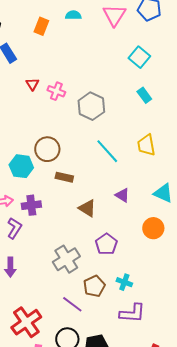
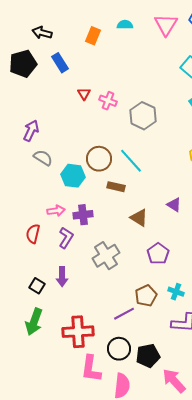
cyan line: (107, 151) -> (131, 161), moved
gray cross: (66, 259) -> (106, 256), moved
purple line: (72, 304) -> (124, 314), turned -65
red cross: (26, 322) -> (78, 332), turned 32

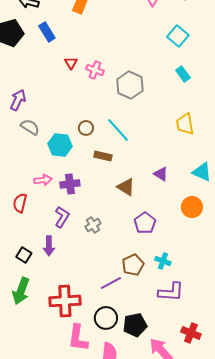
brown circle: (99, 159) -> (86, 128), size x0.6
purple L-shape: (66, 238) -> (62, 217), moved
gray cross: (106, 256) -> (93, 225), size x0.6

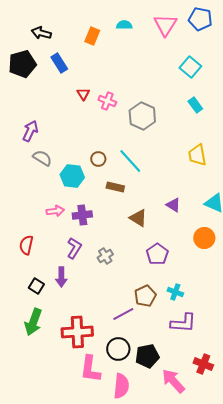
red semicircle: (20, 203) -> (26, 245), moved

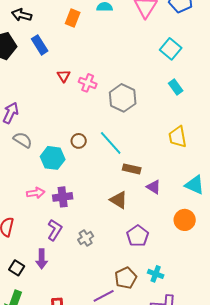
brown rectangle: (115, 187) -> (132, 169), moved

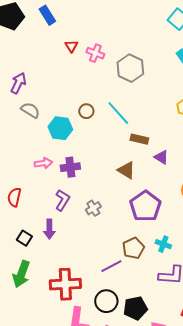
purple pentagon: (138, 236) -> (145, 206), size x1.4

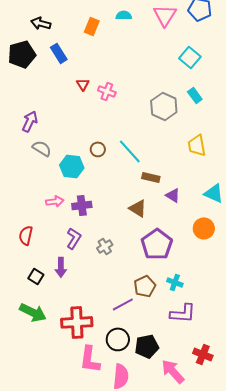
gray hexagon: (130, 68) -> (164, 106), moved
green arrow: (21, 274) -> (33, 312), turned -84

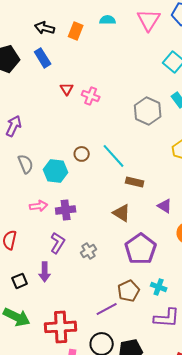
black arrow: (41, 23) -> (45, 28), moved
gray semicircle: (42, 148) -> (26, 164), moved, turned 36
purple triangle: (173, 195) -> (165, 206), moved
black square: (36, 276) -> (20, 281), turned 35

